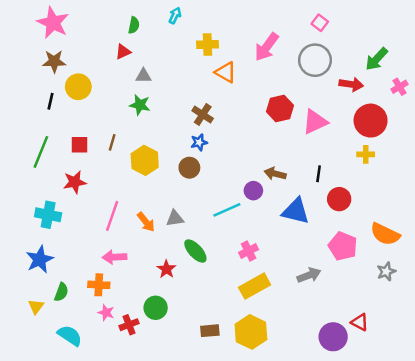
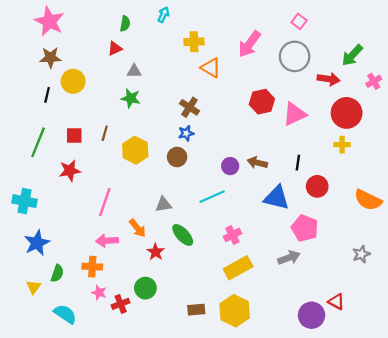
purple circle: (253, 191) -> (230, 166), moved
cyan cross: (48, 215) -> (24, 201), moved
orange arrow: (146, 222) -> (137, 228), moved
orange semicircle: (385, 234) -> (368, 200), moved
pink pentagon: (343, 246) -> (305, 228), moved

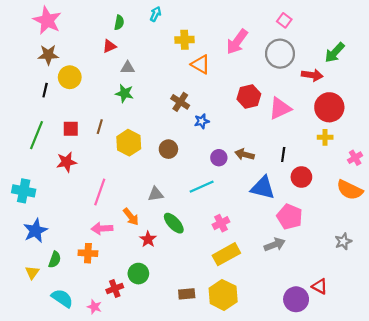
pink cross: (374, 81) -> (355, 158), moved
blue star: (186, 133) -> (202, 121), moved
pink star: (99, 293) -> (94, 307), moved

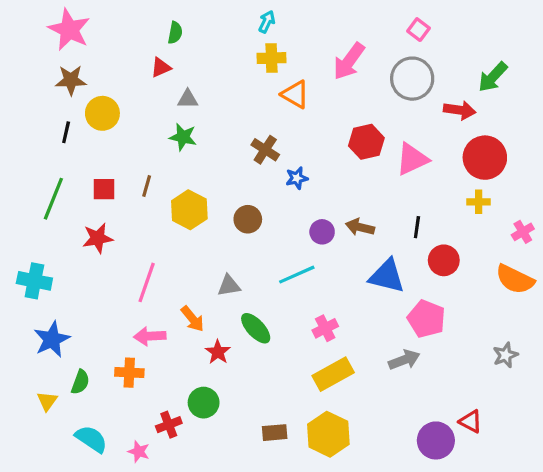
cyan arrow: (156, 14) -> (267, 22), moved

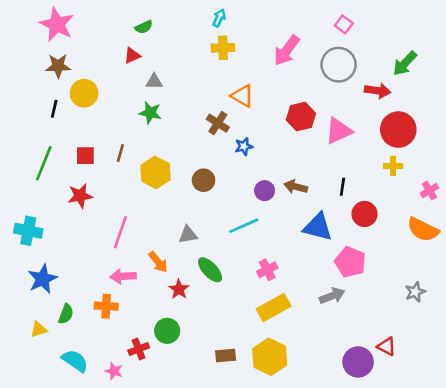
green semicircle: (175, 33) -> (144, 27), turned 54
orange triangle: (295, 94) -> (242, 96), moved
yellow triangle: (47, 401) -> (39, 330), turned 36

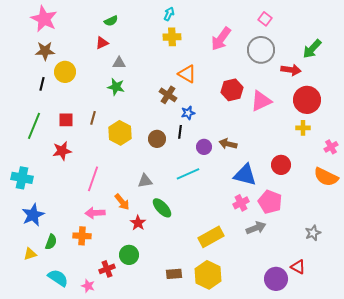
black line: (342, 187) -> (180, 132), moved
pink cross: (267, 270) -> (241, 203), moved
gray star: (415, 292) -> (313, 233), moved

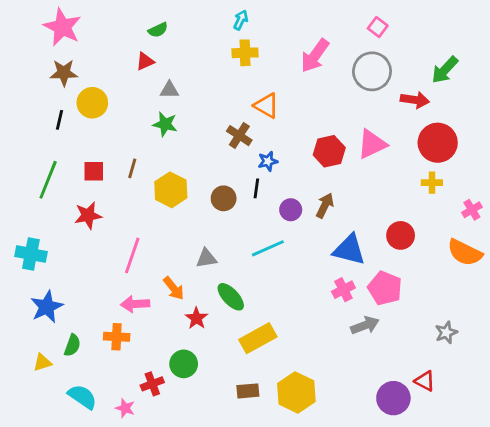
red hexagon: (232, 90) -> (329, 151), moved
brown arrow: (228, 144) -> (325, 205), turned 102
yellow rectangle: (211, 237) -> (258, 338), moved

